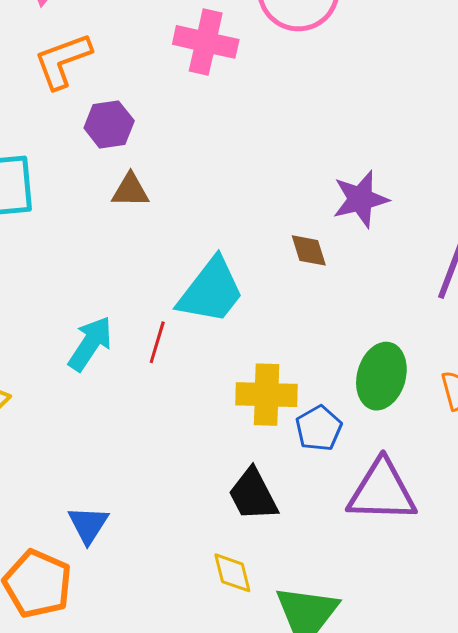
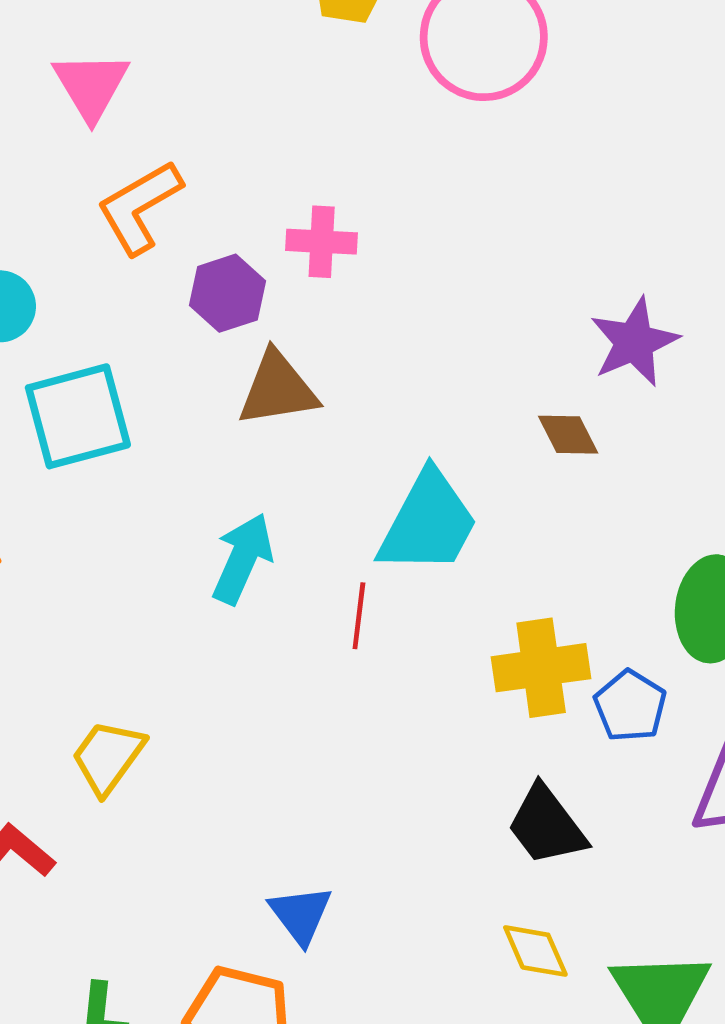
pink cross: (206, 42) -> (322, 242), moved, size x0.7
brown triangle: (130, 190) -> (278, 389), size x1.4
cyan arrow: (90, 344) -> (243, 559), moved

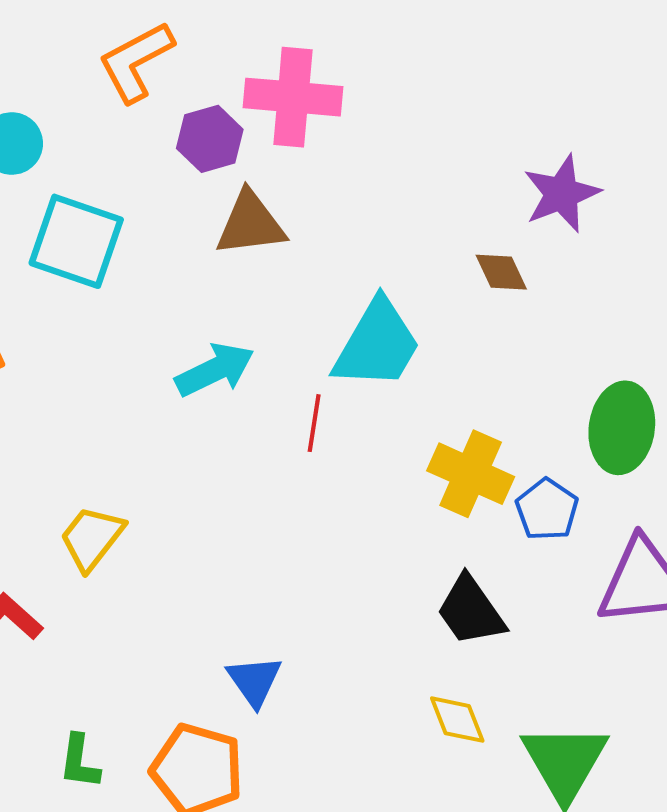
pink cross: (322, 242) -> (293, 97), size x1.6
cyan square: (78, 416) -> (76, 241), turned 32
cyan arrow: (243, 559) -> (215, 370), turned 38
yellow cross: (541, 668) -> (471, 474), turned 30

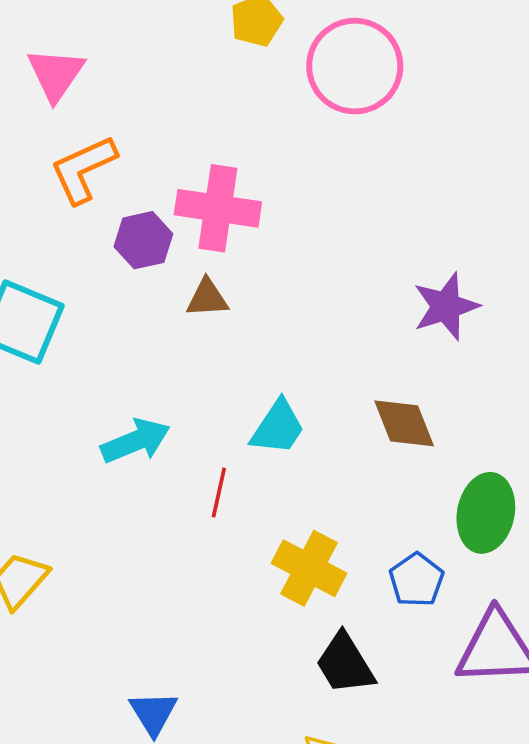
brown triangle: (250, 224) -> (207, 298), moved, size x0.7
brown diamond: (501, 272) -> (404, 423), moved, size x1.4
cyan trapezoid: (377, 344) -> (278, 427), size x0.7
yellow cross: (471, 474) -> (309, 568), moved

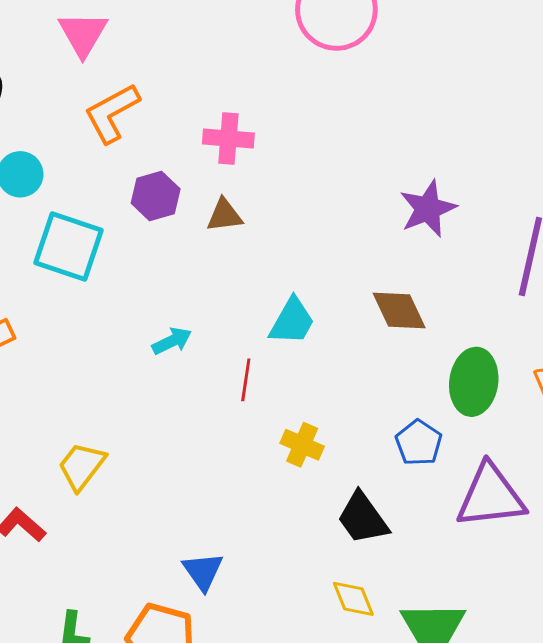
pink cross: (218, 208) -> (228, 138), size x0.7
purple hexagon: (143, 240) -> (156, 196), moved
cyan arrow: (136, 441) -> (172, 341), size x0.7
yellow cross: (309, 568) -> (302, 445), moved, size x0.7

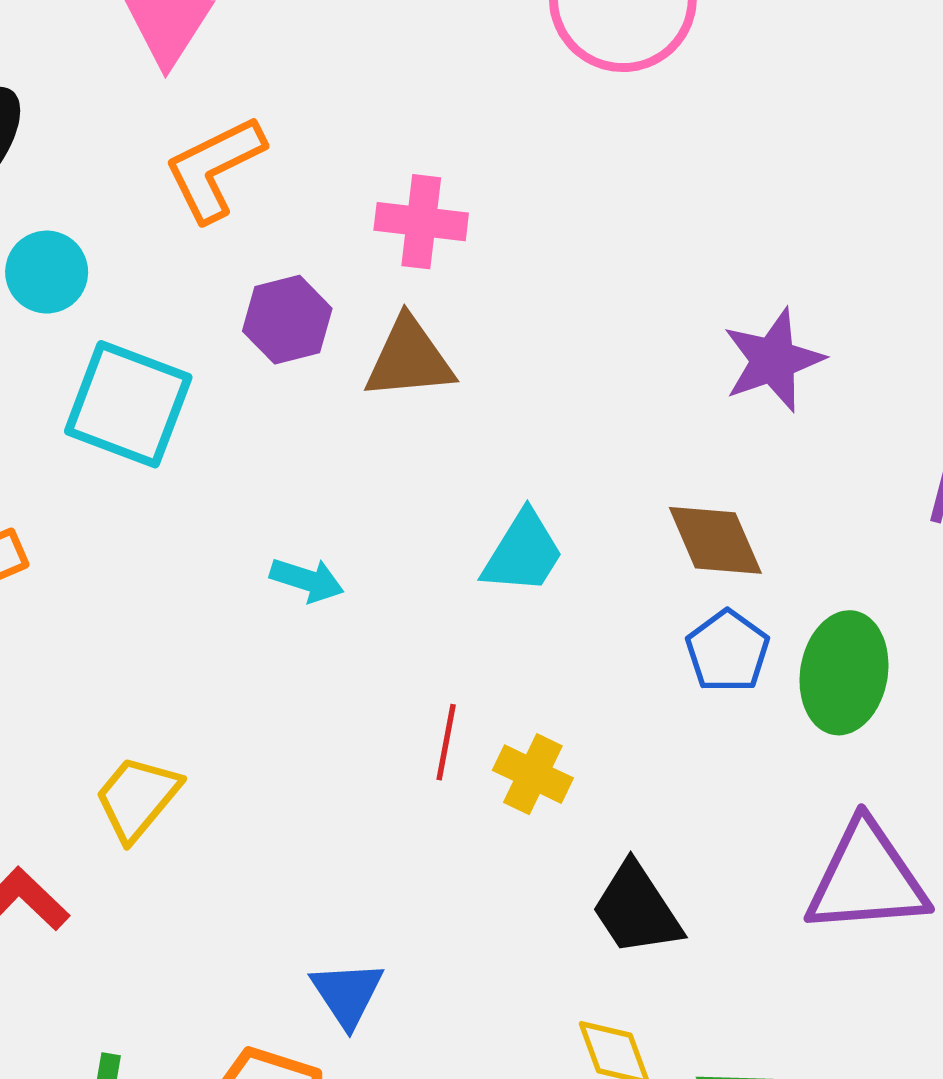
brown triangle: (225, 215) -> (409, 359), size x1.4
cyan arrow: (172, 341) -> (307, 580), turned 42
red line: (246, 380) -> (446, 742), moved
blue pentagon: (419, 443) -> (728, 651), moved

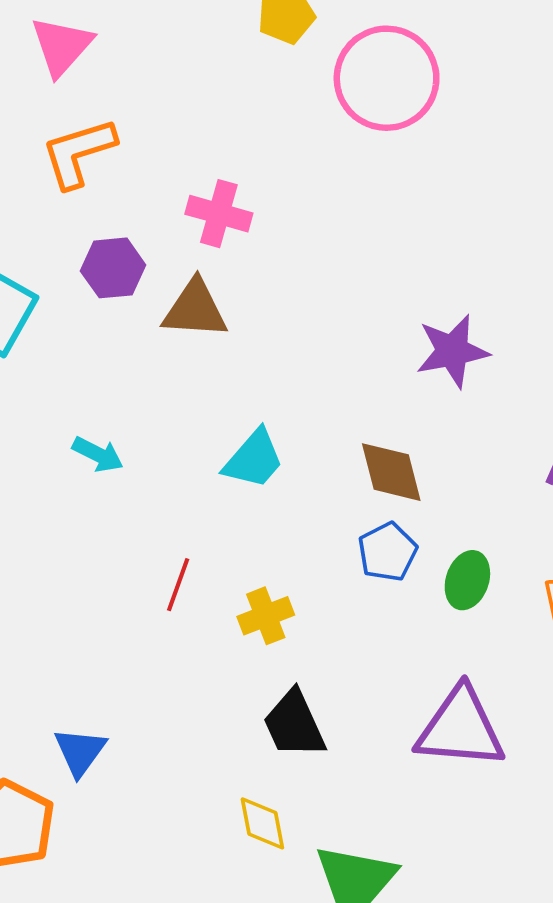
green ellipse: (844, 673) -> (467, 580), size x0.7
yellow cross: (533, 774) -> (266, 616), moved, turned 34

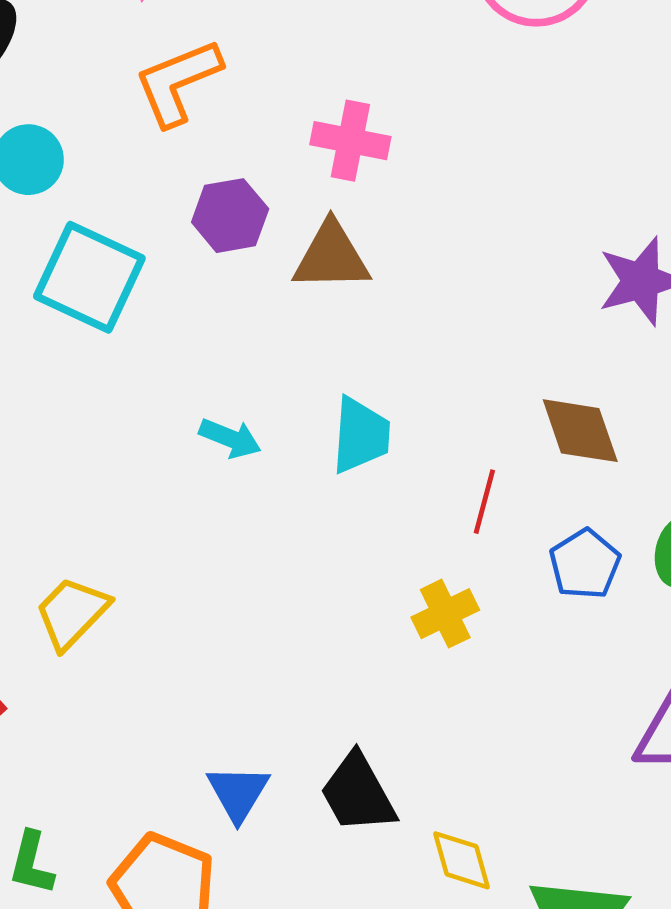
cyan trapezoid: (254, 459) -> (361, 435), moved, turned -32
blue pentagon: (387, 552) -> (585, 564), moved
red line: (178, 585) -> (484, 502), moved
black trapezoid: (294, 724) -> (358, 793), moved

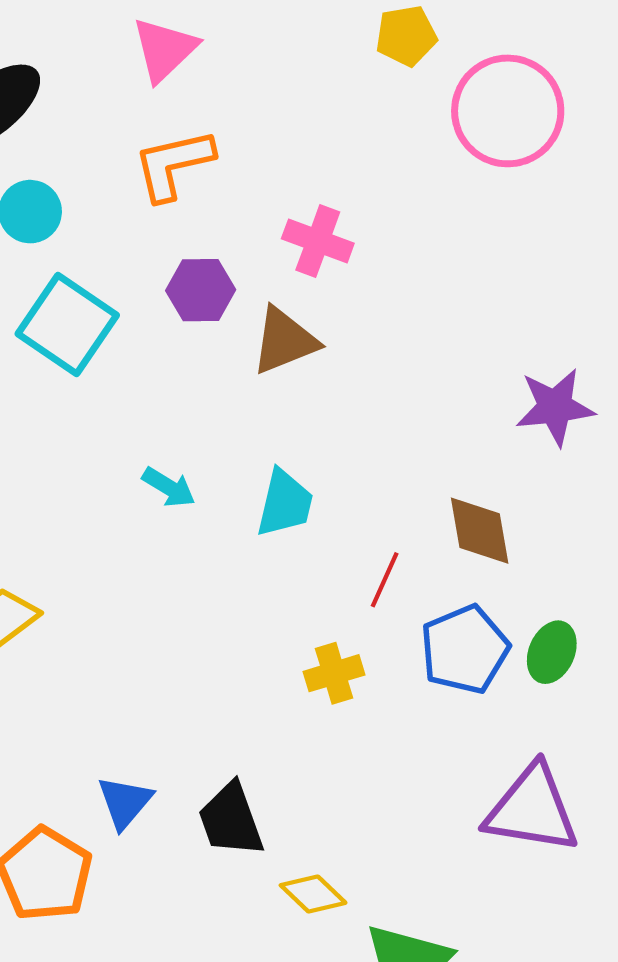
brown triangle: (331, 257) -> (284, 341), turned -30
blue pentagon: (585, 564) -> (465, 649), size x1.4
yellow diamond: (462, 860) -> (313, 894), turned -40

